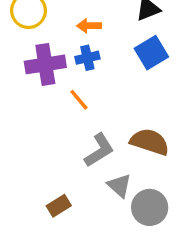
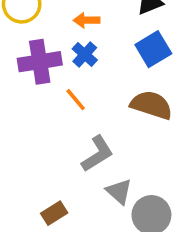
blue cross: (87, 58) -> (85, 54), turned -35
brown semicircle: (150, 142) -> (151, 105), moved

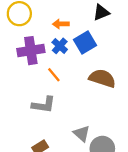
blue square: (153, 49) -> (85, 42), moved
gray L-shape: (97, 154) -> (44, 105), moved, turned 40

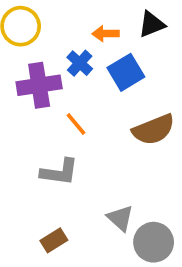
orange arrow: (61, 24) -> (106, 34), moved
blue cross: (60, 46) -> (80, 63), moved
brown semicircle: (102, 78) -> (154, 130), turned 140

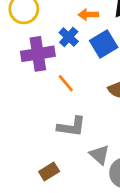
gray L-shape: (59, 172) -> (71, 127), moved

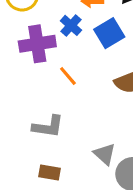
gray L-shape: (71, 127) -> (48, 127), moved
brown rectangle: (49, 172) -> (50, 172), turned 42

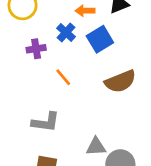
purple cross: (37, 44) -> (36, 49), size x0.6
gray triangle: (105, 154) -> (96, 147), turned -45

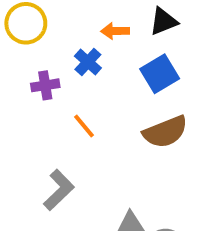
blue square: (100, 39) -> (160, 74), moved
gray L-shape: (46, 122) -> (59, 190), turned -52

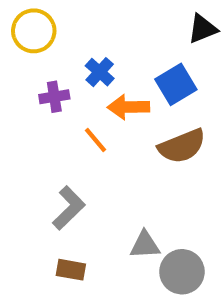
black triangle: (163, 21) -> (203, 29), moved
orange arrow: (115, 31) -> (128, 107), moved, size x1.4

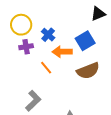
yellow circle: (34, 31) -> (21, 25), moved

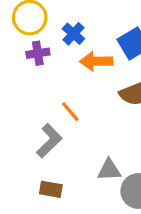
orange line: (46, 68) -> (70, 112), moved

